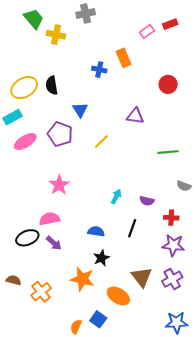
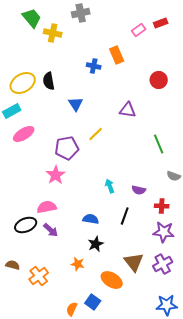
purple pentagon: (60, 134) -> (67, 148), moved, turned -30
green line: (168, 152) -> (159, 144), turned 72
cyan arrow: (116, 197) -> (110, 186), turned -48
orange star: (82, 279) -> (78, 264), size x0.6

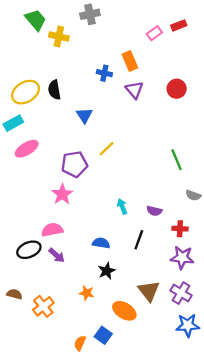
purple triangle: (128, 110) -> (134, 90), moved, turned 42
purple cross: (163, 264) -> (181, 293), turned -30
blue star: (167, 305) -> (188, 325), moved

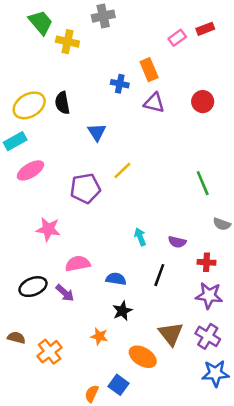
purple triangle: (134, 90) -> (154, 103), turned -36
pink star: (62, 194) -> (48, 229), moved, turned -30
pink semicircle: (52, 230) -> (78, 264), moved

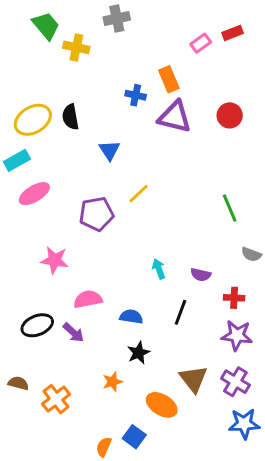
purple triangle: (154, 103) -> (175, 117), size x1.4
orange star: (99, 336) -> (112, 382), turned -30

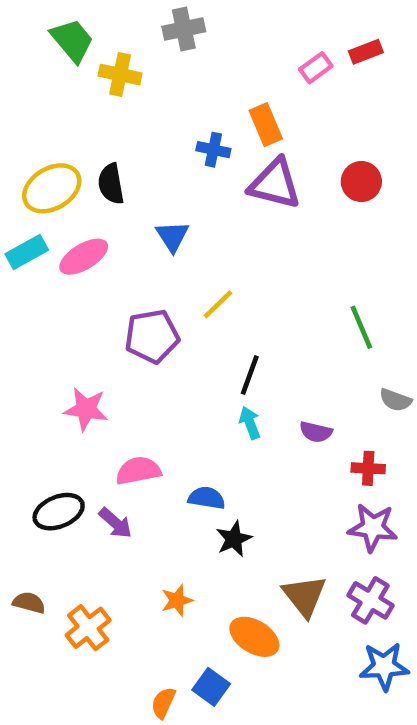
pink ellipse: (34, 194) -> (84, 257), moved
black line: (180, 312) -> (250, 375), moved
black star: (139, 353) -> (234, 539), moved

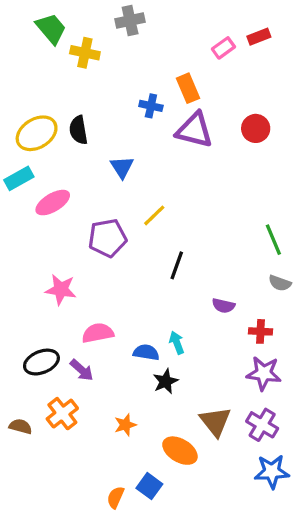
pink ellipse: (84, 257) -> (53, 203), moved
green line: (361, 327) -> (273, 240), moved
cyan arrow: (250, 423) -> (177, 343), moved
orange cross: (88, 628) -> (62, 414), moved

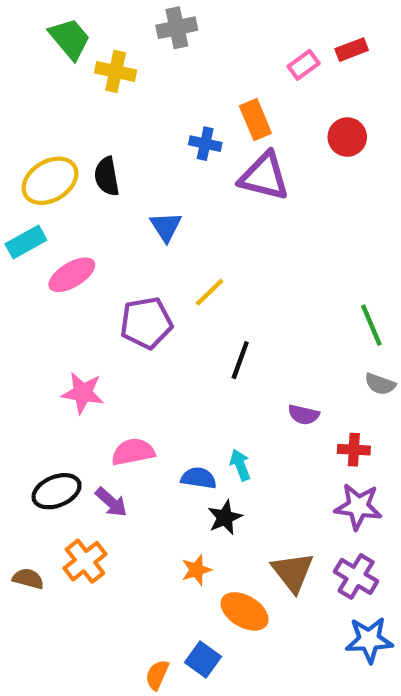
red circle: (256, 128) -> (347, 137), moved
orange star: (125, 425) -> (196, 570), moved

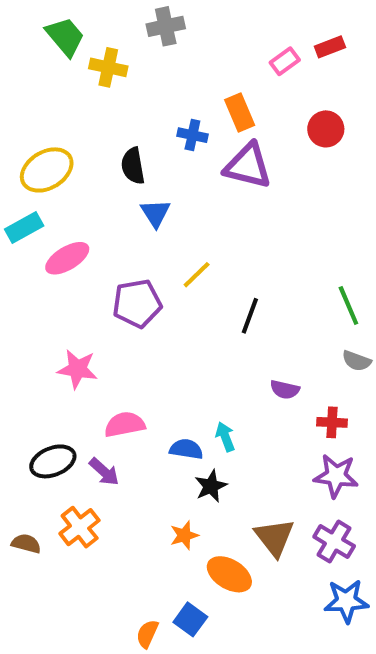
black semicircle: (107, 176) -> (133, 166), moved
black line: (240, 360) -> (250, 316), moved

